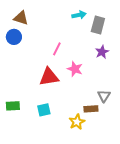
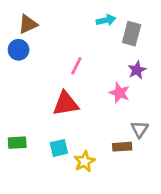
brown triangle: (21, 18) -> (28, 24), turned -42
pink star: (75, 69) -> (119, 93), moved
yellow star: (77, 122) -> (84, 161), moved

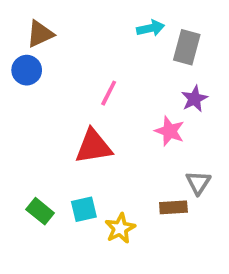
green rectangle: (17, 143) -> (40, 211), moved, turned 42

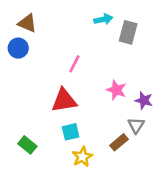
brown triangle: (40, 34) -> (27, 23), turned 48
purple star: (194, 99) -> (144, 100), moved, turned -30
brown rectangle: (173, 207) -> (119, 142), turned -36
cyan square: (84, 209) -> (71, 132), moved

